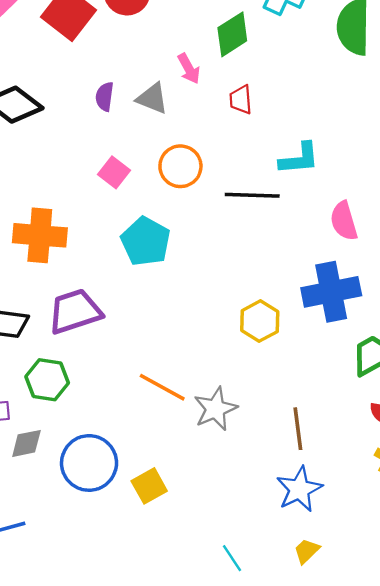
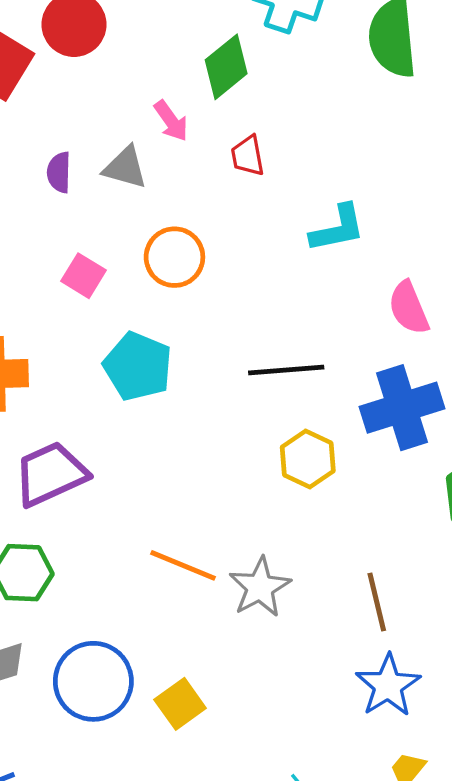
black line: (252, 195) -> (286, 370), moved

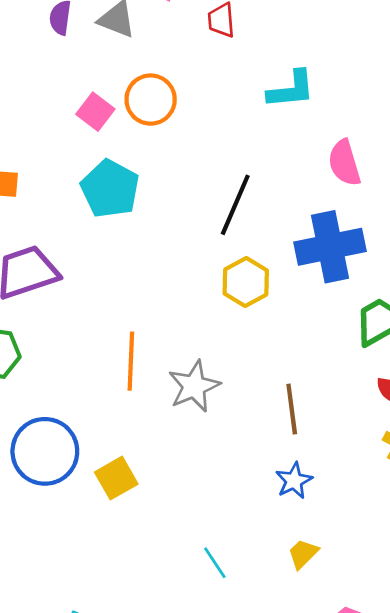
pink square: (84, 276) -> (95, 112), moved
black line: (286, 370) -> (235, 205), turned -68
orange line: (183, 565) -> (131, 361), turned 64
blue star: (388, 685) -> (294, 481), size x0.7

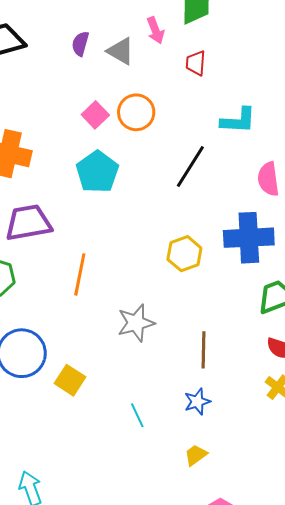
black line: (235, 205) -> (190, 167), moved
orange line: (131, 361) -> (80, 274), moved
yellow square: (116, 478) -> (70, 380), turned -36
cyan line: (215, 563) -> (137, 415), moved

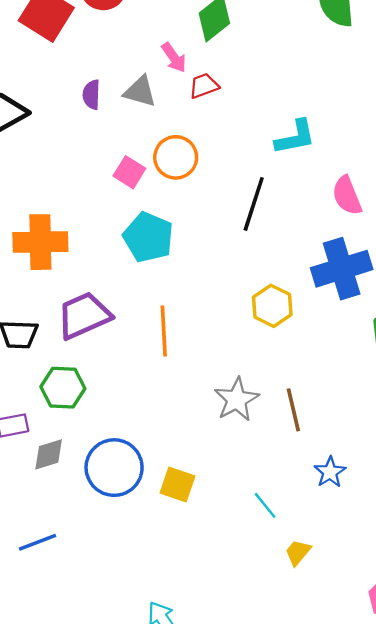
red trapezoid: (196, 63) -> (204, 86), moved, turned 80
orange line: (80, 274) -> (164, 331), moved
brown line: (203, 350) -> (293, 410), moved
yellow trapezoid: (196, 455) -> (298, 552), moved

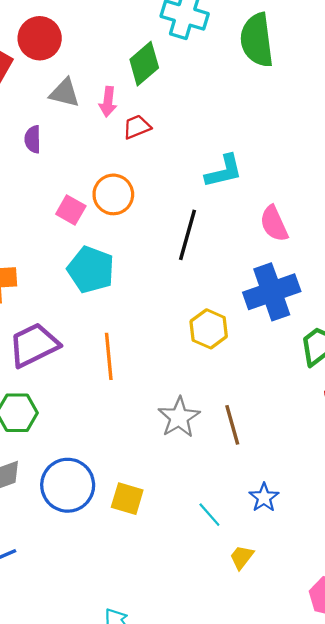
pink arrow: (174, 58) -> (108, 102), turned 44
gray triangle: (140, 91) -> (65, 93), moved
blue star: (330, 472) -> (264, 498), moved

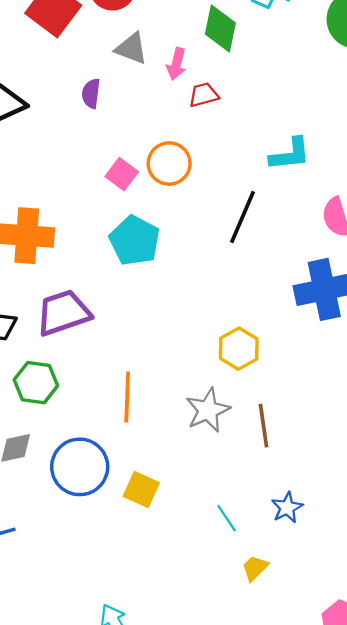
green diamond: (144, 64) -> (220, 28), turned -45
yellow hexagon: (209, 329) -> (239, 349), moved
orange line: (109, 356) -> (127, 397), moved

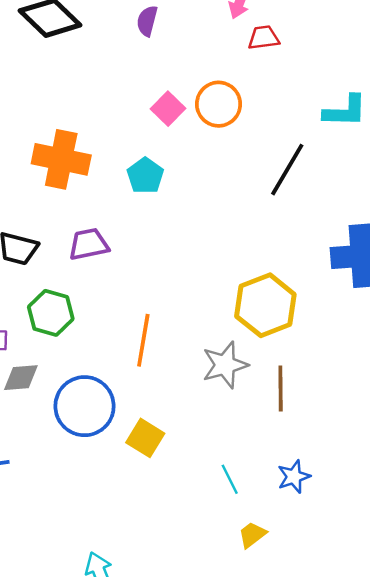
cyan pentagon: (135, 241) -> (145, 176), moved, size x0.7
purple trapezoid: (63, 313) -> (89, 244), size x0.7
yellow hexagon: (239, 349) -> (265, 305), size x1.4

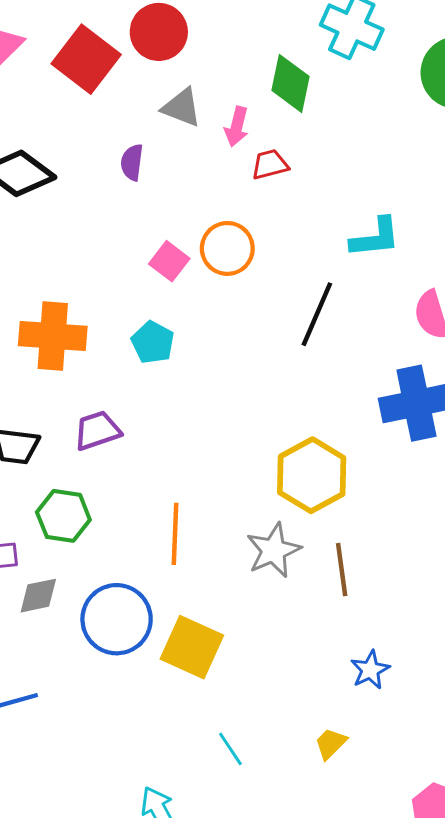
yellow square: (145, 438) -> (192, 647), size x1.4
cyan line: (230, 479) -> (230, 749), moved

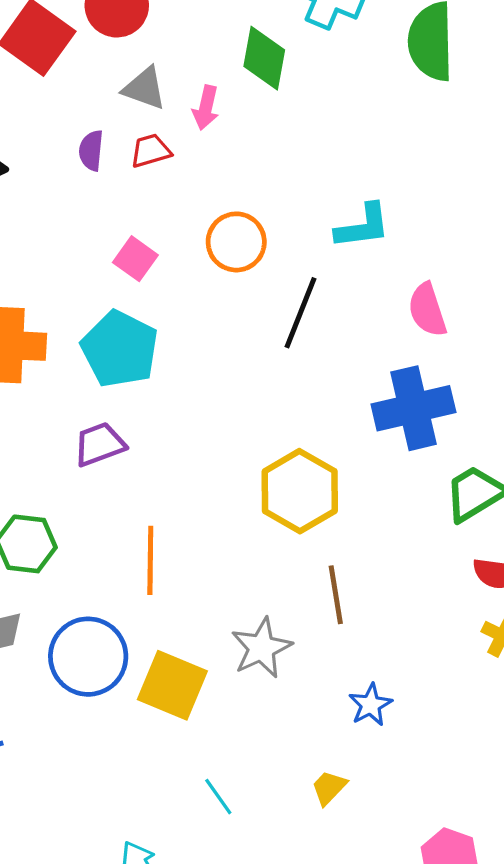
red trapezoid: (270, 165) -> (151, 151), moved
orange circle: (227, 248) -> (236, 242), moved
cyan pentagon: (153, 342) -> (120, 349), size x1.6
purple trapezoid: (97, 431) -> (99, 444), moved
gray star: (274, 550) -> (261, 648), moved

